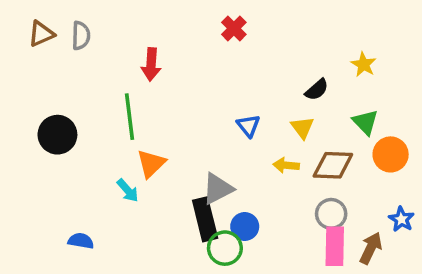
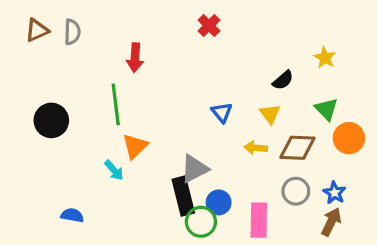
blue star: (401, 219) -> (334, 193), moved
pink rectangle: (335, 246) -> (259, 220), moved

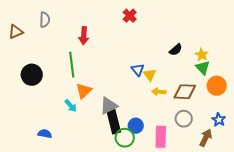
brown triangle: (37, 30) -> (16, 32), moved
yellow star: (325, 58) -> (202, 55), moved
yellow triangle: (270, 114) -> (150, 75), moved
gray triangle: (194, 169) -> (109, 106), moved
blue star: (334, 193) -> (219, 120), moved

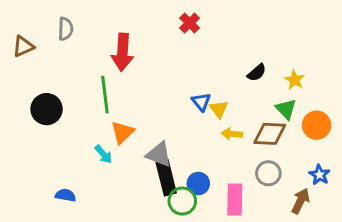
red arrow: (84, 36) -> (122, 52), size x1.4
green triangle: (203, 68) -> (286, 109), moved
gray triangle: (109, 106) -> (159, 154), turned 48

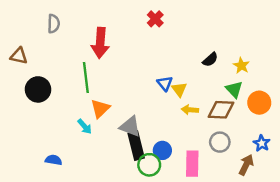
brown triangle: (23, 46) -> (19, 56), moved, turned 36

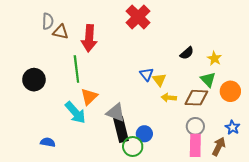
red cross: (155, 19) -> (138, 17), size x1.6
brown triangle: (19, 56) -> (61, 32), moved
cyan arrow: (85, 127) -> (75, 113), size x1.6
pink rectangle: (192, 164) -> (195, 145), moved

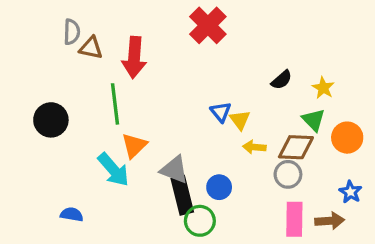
gray circle: (195, 126) -> (288, 174), moved
blue circle: (144, 134) -> (219, 187), moved
brown arrow: (219, 147) -> (330, 221), turned 60

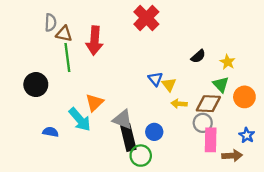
green line: (115, 104) -> (67, 57), moved
blue semicircle: (72, 214) -> (50, 132), moved
pink rectangle: (294, 219) -> (211, 140), moved

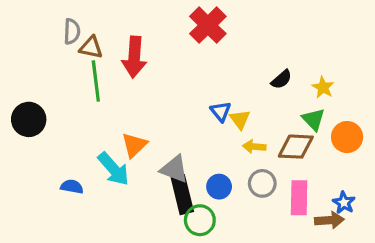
black circle: (36, 85) -> (29, 119), moved
gray circle: (203, 123) -> (262, 183), moved
blue star: (247, 135) -> (344, 203), moved

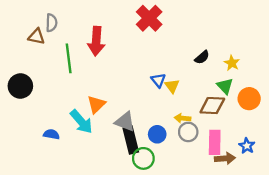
brown triangle: (91, 47) -> (36, 37), moved
yellow arrow: (254, 147) -> (182, 118), moved
brown arrow: (329, 220) -> (225, 158), moved

